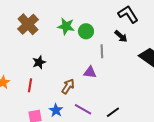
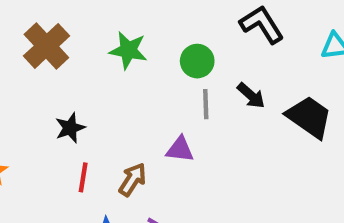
green circle: (86, 31) -> (197, 61), moved
black arrow: (121, 36) -> (251, 96), moved
red line: (30, 85) -> (83, 177), moved

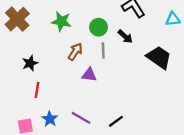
black arrow: (251, 96) -> (125, 37), moved
brown arrow: (133, 180) -> (75, 52), moved

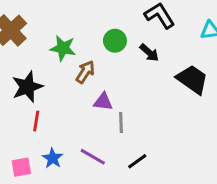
green star: (61, 21) -> (63, 48), moved
gray line: (103, 50) -> (121, 123), moved
black star: (30, 63) -> (27, 87), size x1.5

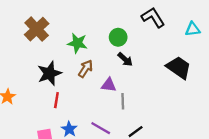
black arrow: (149, 53) -> (125, 59), moved
brown arrow: (85, 72) -> (86, 69), moved

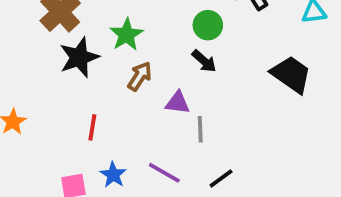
green circle: (118, 37) -> (208, 25), moved
green star: (77, 43) -> (126, 35), turned 30
black star: (49, 73) -> (79, 57), moved

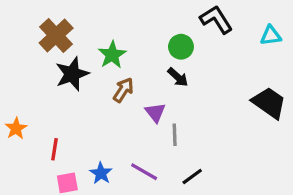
black trapezoid: (291, 74) -> (269, 103), moved
purple triangle: (178, 103) -> (155, 112), turned 45
red line: (92, 127) -> (54, 149), moved

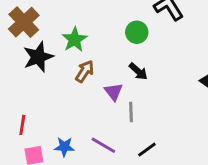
black arrow: (178, 77) -> (138, 71), moved
blue star: (101, 173) -> (64, 147), turned -30

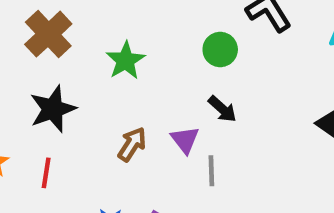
black star: (38, 57) -> (53, 109), moved
brown arrow: (85, 71) -> (132, 144), moved
red line: (22, 125) -> (46, 173), moved

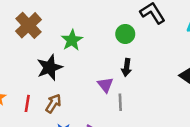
black star: (53, 109) -> (50, 67), moved
black arrow: (222, 109) -> (126, 67), turned 56
brown arrow: (132, 144) -> (53, 103), moved

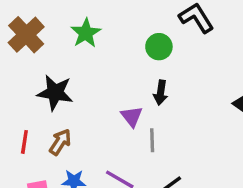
green star: (72, 40) -> (86, 33), moved
black star: (50, 67) -> (55, 93), turned 30

